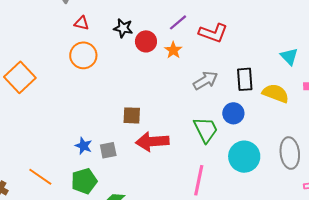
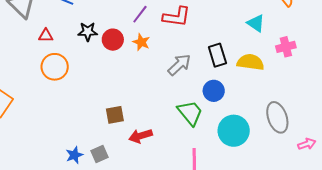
red arrow: (152, 142) -> (141, 136), size x0.7
blue star: (84, 146) -> (74, 155), turned -30

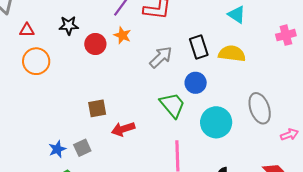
red circle: (113, 40) -> (95, 44), moved
pink cross: (286, 47) -> (286, 35), moved

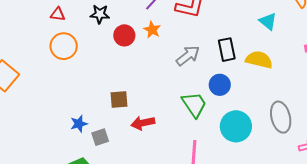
blue star: (57, 149) -> (79, 124), moved

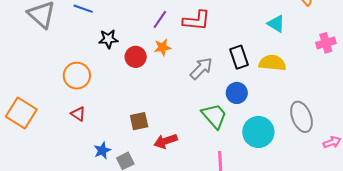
red triangle: (58, 14) -> (78, 114), moved, turned 35
orange star: (152, 30) -> (162, 47), turned -30

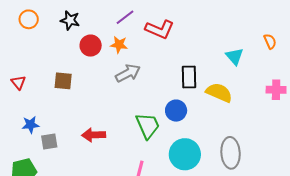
gray arrow: (201, 68) -> (128, 73), moved
orange circle: (77, 76) -> (29, 19), moved, size x0.7
brown square: (139, 121) -> (63, 81), moved

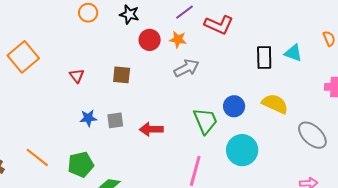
cyan triangle: (234, 56) -> (293, 53), turned -30
black rectangle: (189, 77) -> (264, 57), moved
yellow semicircle: (219, 93) -> (275, 104), moved
gray square: (49, 142) -> (115, 120), moved
gray ellipse: (231, 153) -> (312, 135), moved, turned -44

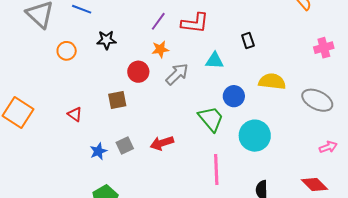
red circle: (150, 40) -> (138, 72), moved
cyan triangle: (293, 53) -> (214, 61), moved
black rectangle: (264, 57) -> (248, 41), size x0.7

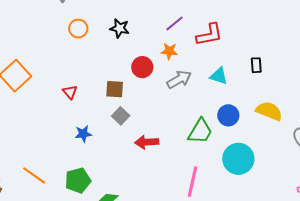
red L-shape: (195, 23) -> (209, 35), turned -32
green trapezoid: (211, 119) -> (200, 131), turned 56
gray square: (125, 145) -> (121, 116), moved, turned -36

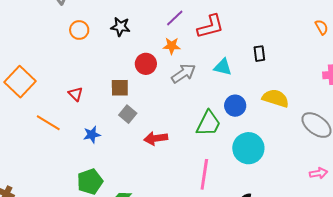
orange line: (34, 175) -> (48, 123), moved

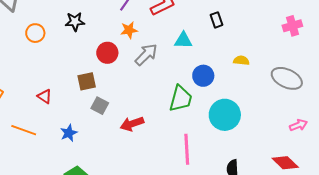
yellow semicircle: (276, 98) -> (241, 60), size x0.6

